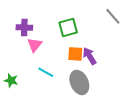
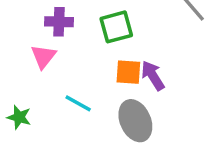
purple cross: (24, 27) -> (59, 22), moved
pink triangle: (35, 45) -> (43, 56), moved

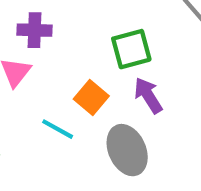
green square: (116, 27) -> (131, 49), moved
orange square: (128, 72) -> (91, 97), moved, turned 36

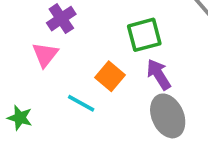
purple cross: (35, 30) -> (61, 19), turned -36
gray ellipse: (127, 150) -> (168, 116), moved

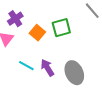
purple arrow: (159, 74) -> (47, 68), moved
orange square: (110, 76) -> (37, 33), moved

